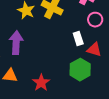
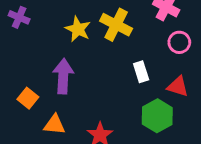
white rectangle: (78, 39) -> (141, 72), moved

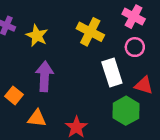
yellow star: (78, 29) -> (37, 36), moved
pink circle: (179, 42) -> (135, 47), moved
white rectangle: (141, 72) -> (112, 72), size x1.5

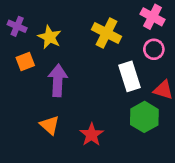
orange square: (14, 95) -> (25, 61), moved, turned 30
orange triangle: (37, 118) -> (50, 125), turned 36

